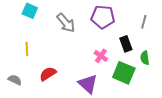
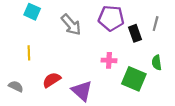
black rectangle: (126, 44) -> (135, 33), moved
pink cross: (101, 56) -> (109, 60), turned -32
purple triangle: (88, 84) -> (82, 91), moved

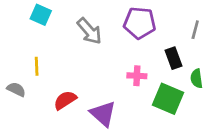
black rectangle: (135, 33) -> (173, 58), moved
gray semicircle: (16, 86) -> (16, 89), moved

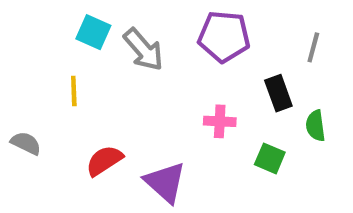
cyan square: (41, 15) -> (93, 32), moved
yellow line: (37, 66) -> (74, 91), moved
green square: (168, 99) -> (270, 158), size x0.6

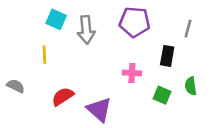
gray arrow: (143, 50) -> (86, 30), turned 36
black rectangle: (278, 93) -> (167, 56), turned 30
green semicircle: (315, 126) -> (191, 86), moved

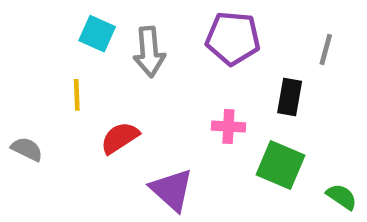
green semicircle: (191, 86) -> (342, 197), moved, turned 132
green square: (162, 95) -> (280, 165), size x1.5
red semicircle: (63, 96) -> (120, 138), moved

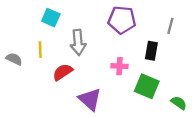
gray arrow: (149, 52) -> (78, 42), moved
gray semicircle: (27, 149) -> (14, 59), moved

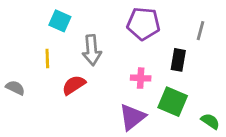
gray semicircle: (14, 59) -> (15, 88), moved
purple triangle: (90, 99) -> (132, 117), moved, turned 40

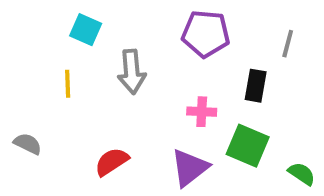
red semicircle: (74, 85) -> (112, 162), moved
gray semicircle: (15, 88) -> (28, 144), moved

